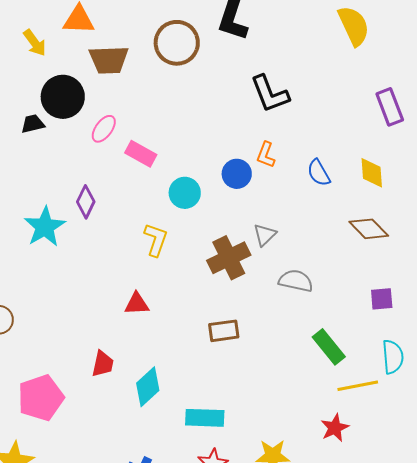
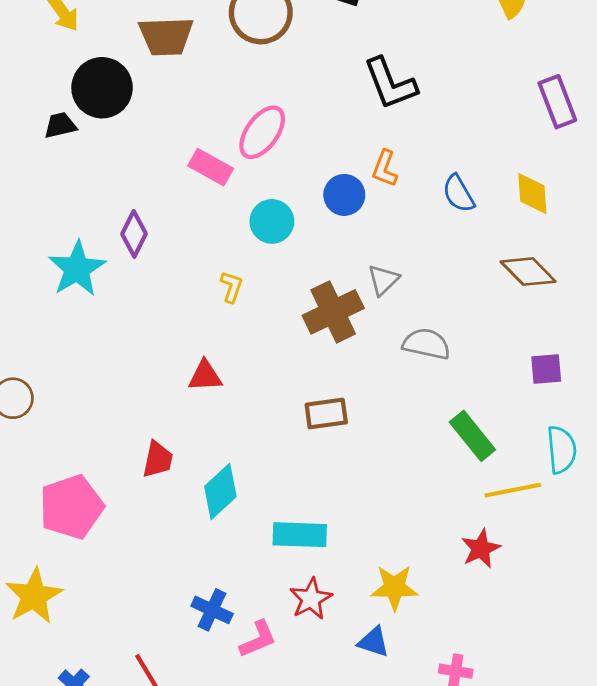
pink ellipse: (104, 129) -> (262, 132), moved, size x1.4
yellow L-shape: (156, 240) -> (232, 287), size x0.7

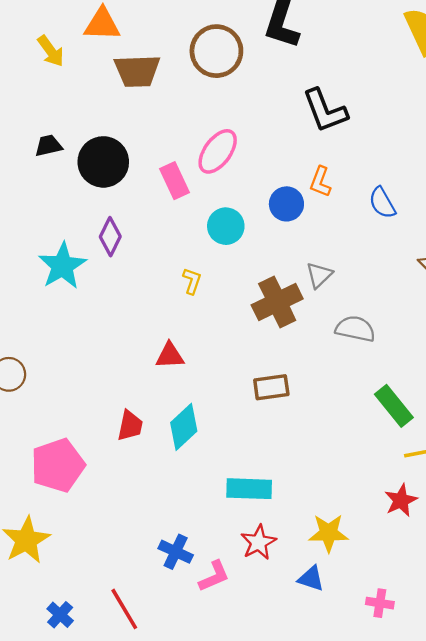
black circle: (102, 88) -> (103, 162), moved
pink rectangle: (211, 167) -> (174, 181), turned 36
cyan diamond: (220, 492) -> (184, 427), moved

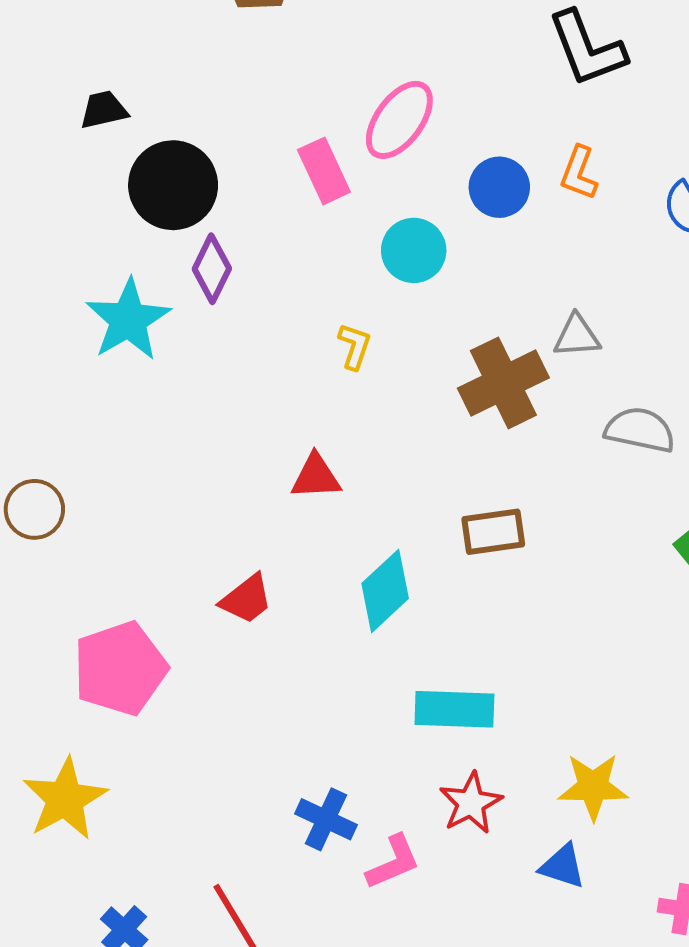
black circle: (103, 162) -> (173, 185), moved
blue circle: (286, 204) -> (499, 187), moved
gray triangle: (319, 275) -> (577, 336), turned 40
red trapezoid: (130, 426) -> (246, 599), turned 40
cyan diamond: (184, 427) -> (385, 591), moved

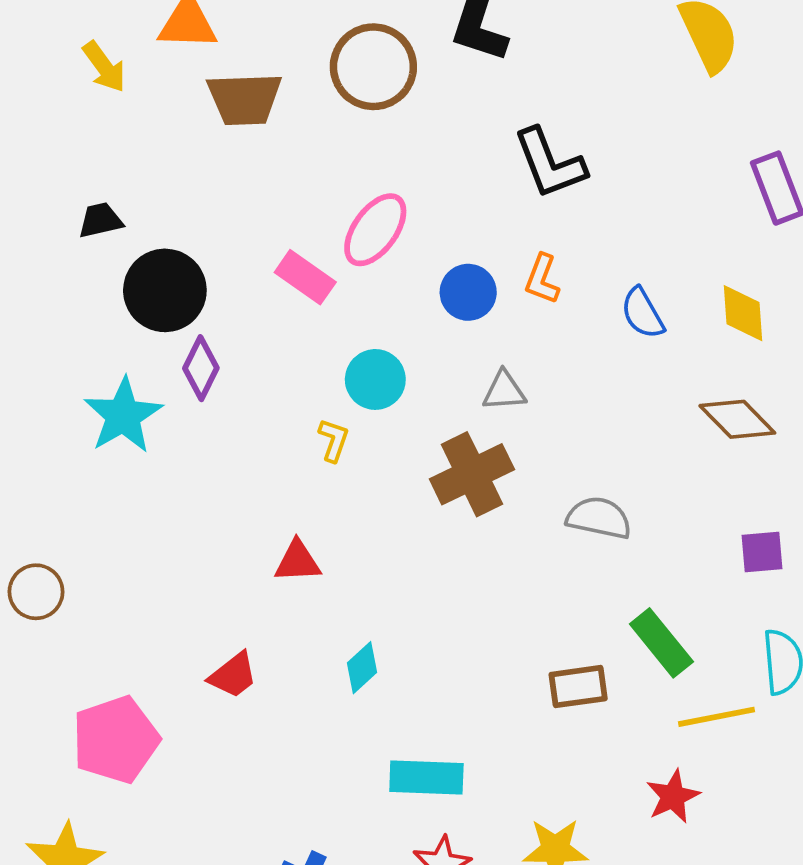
pink rectangle: (324, 171) -> (305, 277), turned -30
cyan circle: (414, 250) -> (375, 379), moved
gray triangle: (577, 336) -> (504, 391), moved
brown rectangle: (493, 532) -> (578, 687), moved
cyan diamond: (385, 591) -> (362, 668), size x0.7

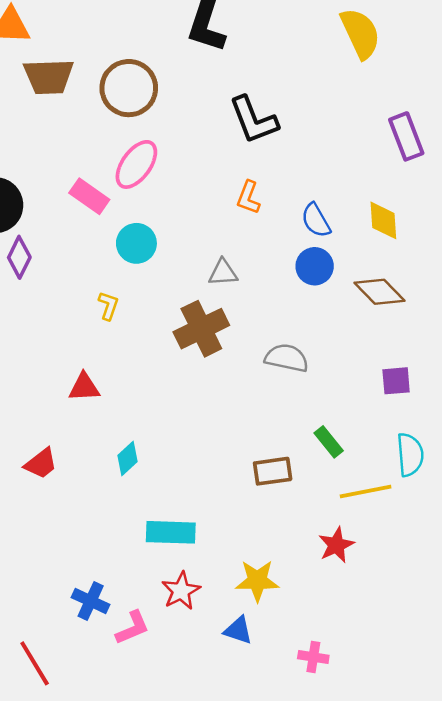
brown circle: (373, 67) -> (129, 88), moved
blue circle: (468, 292) -> (315, 266), moved
cyan circle: (375, 379) -> (136, 243), moved
green rectangle: (661, 643) -> (329, 442), size x0.7

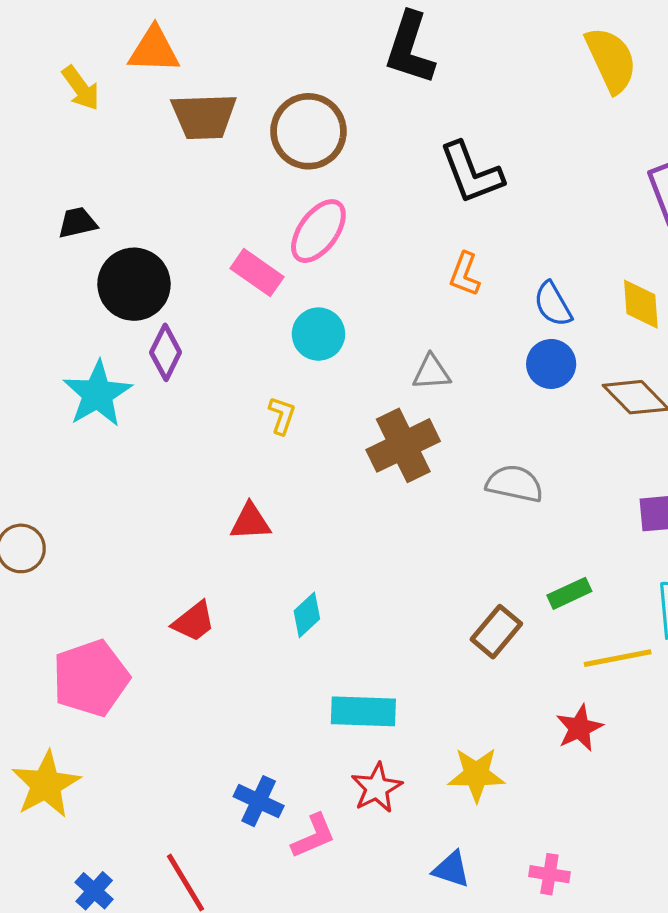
green rectangle: (329, 442) -> (569, 593), turned -76
brown rectangle: (273, 471) -> (496, 632), turned -42
blue triangle: (238, 630) -> (451, 869), moved

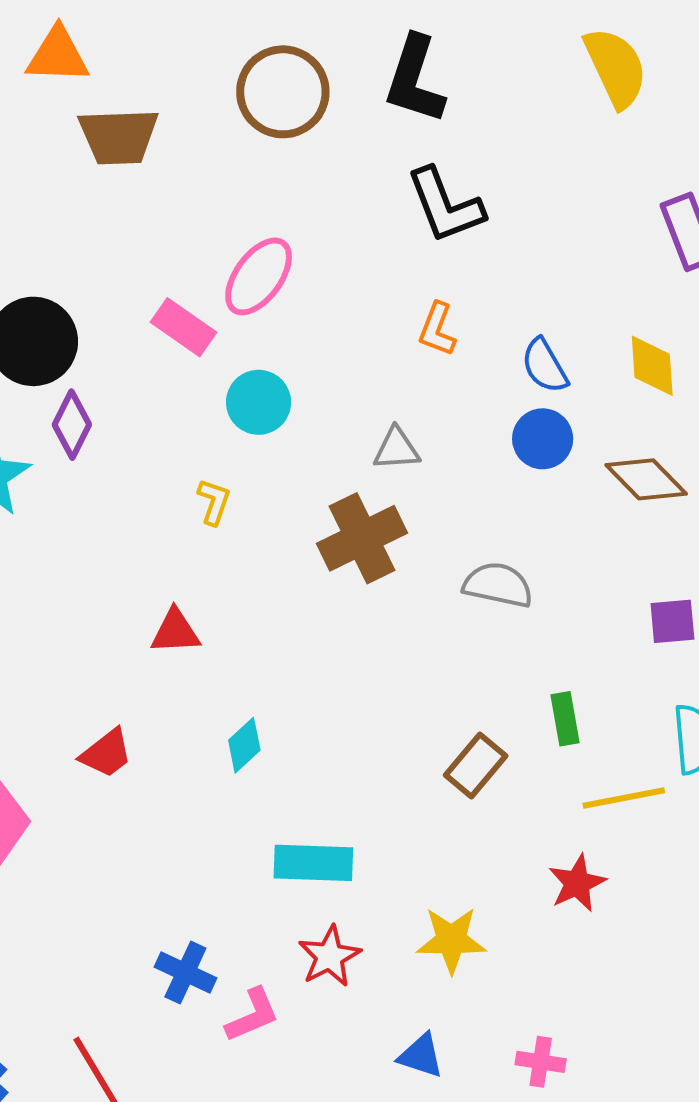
black L-shape: (410, 48) -> (415, 80), moved
brown circle: (308, 131) -> (283, 92), moved
green rectangle: (569, 593) -> (565, 719), turned -75

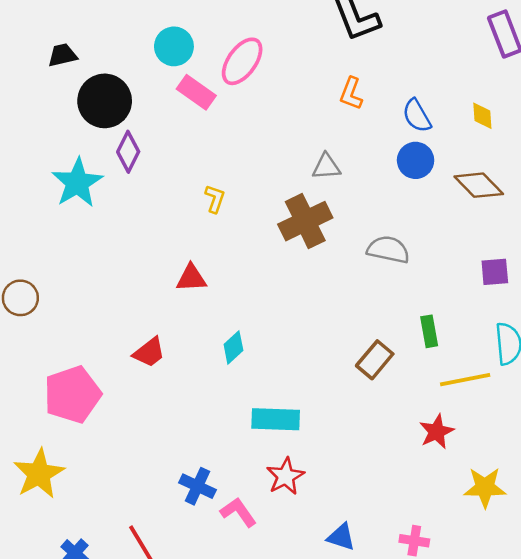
yellow diamond: (652, 366) -> (482, 116), size x0.7
cyan circle: (259, 402) -> (174, 46), moved
yellow star: (451, 940) -> (485, 487), moved
pink L-shape: (252, 1015) -> (238, 512), turned -102

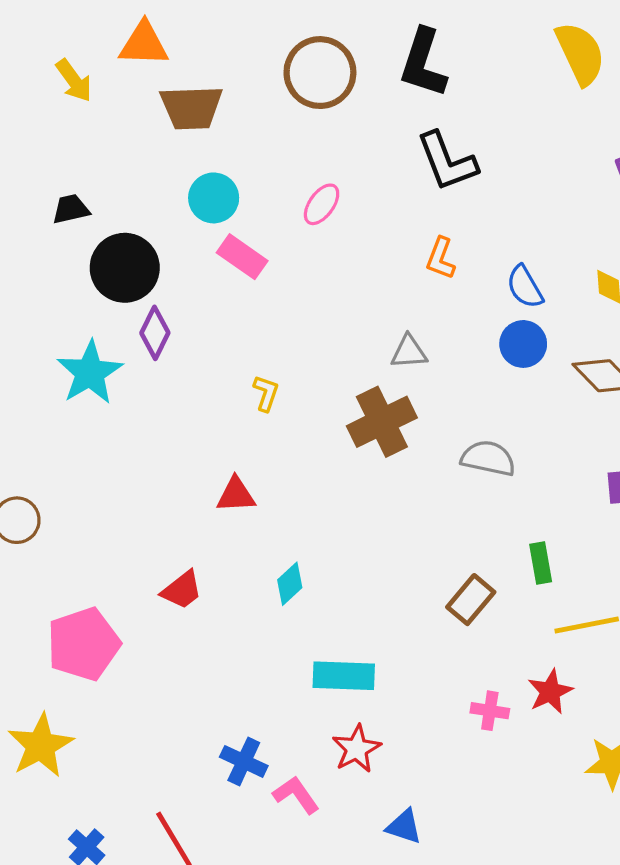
pink ellipse: (242, 61) -> (322, 204), moved, size x0.7
blue triangle: (341, 537) -> (404, 827), moved
pink cross: (414, 541) -> (490, 711), moved

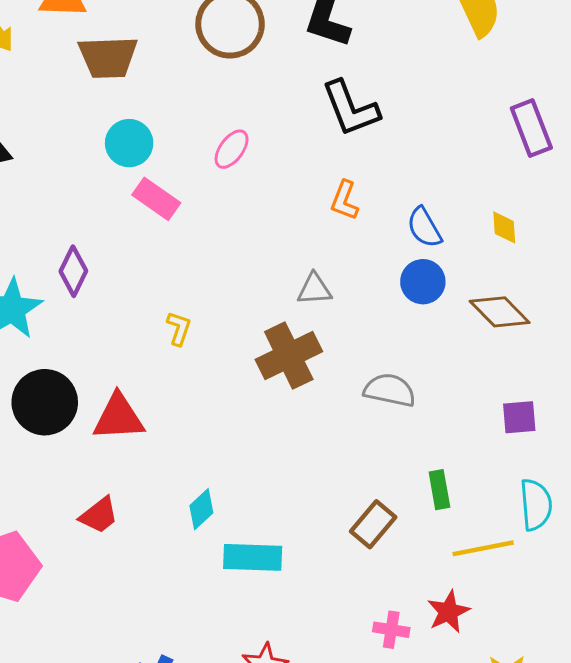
black circle: (125, 268) -> (45, 402), moved
red triangle: (236, 495) -> (119, 417), moved, size x1.4
cyan rectangle: (344, 676) -> (253, 557), moved

